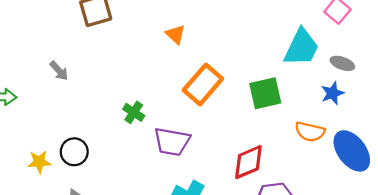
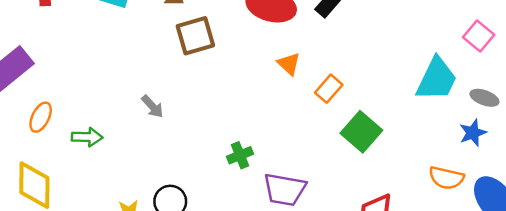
orange rectangle: (203, 84) -> (329, 89), moved, size x0.6
green square: (265, 93) -> (361, 132), moved, turned -36
green cross: (134, 112) -> (240, 155), turned 35

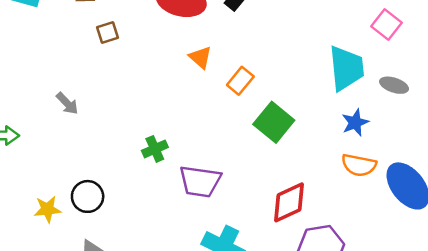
brown square: (195, 36) -> (107, 33), size x0.6
cyan trapezoid: (437, 79) -> (346, 68), turned -30
blue star: (473, 133) -> (355, 123), moved

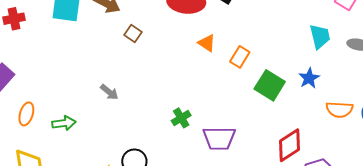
brown square: (107, 33) -> (133, 33), turned -30
cyan trapezoid: (346, 68) -> (320, 36), size x0.7
blue star: (355, 123) -> (309, 78), moved

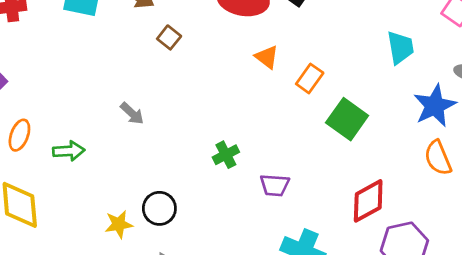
cyan trapezoid: (320, 36) -> (400, 47), moved
blue star: (309, 78) -> (435, 106), moved, size x1.5
orange semicircle: (339, 110) -> (438, 158), turned 60
purple trapezoid: (219, 138) -> (275, 185), size x0.7

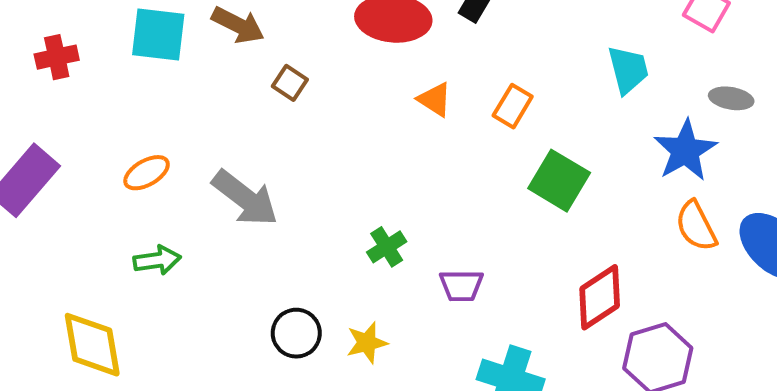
orange rectangle: (310, 78) -> (513, 106), moved
gray arrow: (132, 113) -> (245, 198), size x1.8
orange ellipse: (19, 135) -> (147, 173), moved, turned 44
yellow star: (119, 224) -> (367, 343), moved

